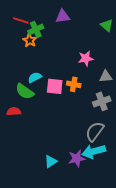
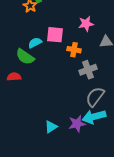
pink square: (55, 86) -> (55, 35), moved
gray cross: (102, 101) -> (88, 70), moved

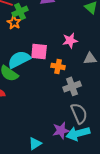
cyan semicircle: (35, 43) -> (19, 59), size x1.6
gray semicircle: (95, 97) -> (79, 113), turned 120
purple star: (77, 124) -> (61, 130), moved

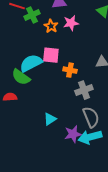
orange star: (14, 22) -> (51, 26), moved
pink star: (70, 40) -> (71, 23), moved
cyan triangle: (35, 143) -> (50, 119), moved

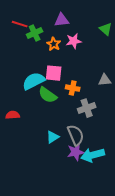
green semicircle: (21, 77) -> (48, 95), moved
gray semicircle: (91, 117) -> (76, 135), moved

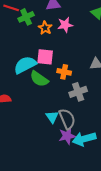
cyan triangle: (53, 137) -> (52, 117), moved, turned -32

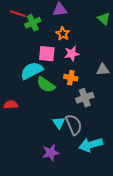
pink star: (65, 25) -> (72, 54), moved
orange star: (45, 28) -> (63, 34), moved
pink square: (45, 57) -> (47, 54), moved
purple star: (67, 136) -> (51, 153), moved

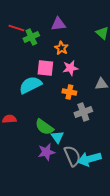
green semicircle: (46, 85) -> (44, 127), moved
gray semicircle: (74, 125) -> (72, 156), moved
purple star: (51, 153) -> (46, 152), moved

